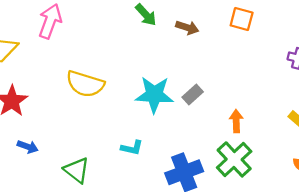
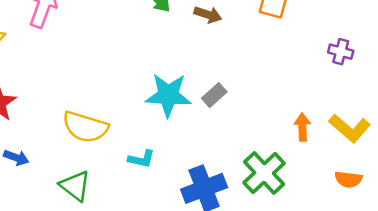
yellow semicircle: (85, 84) -> (85, 127), moved
orange arrow: (236, 121) -> (302, 127), moved

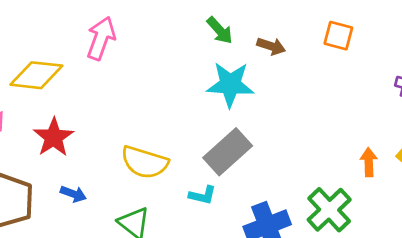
cyan star: (168, 95) -> (230, 84), moved
gray rectangle: (214, 95) -> (228, 152), moved, size x1.8

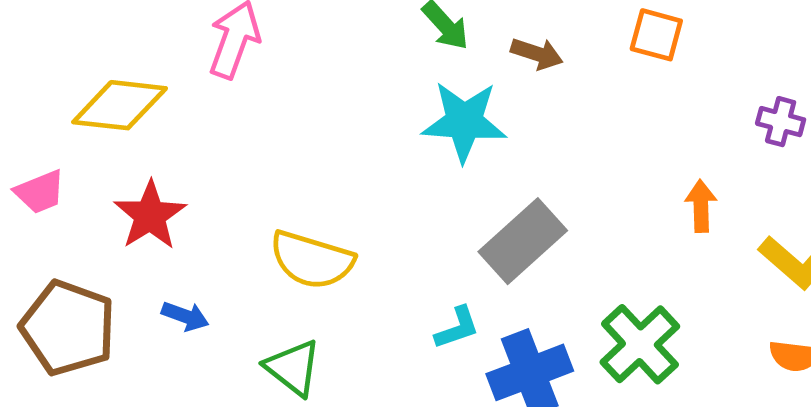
gray rectangle: (228, 152) -> (523, 241), moved
orange arrow: (369, 162) -> (701, 206), moved
cyan L-shape: (203, 195) -> (457, 328), moved, turned -32

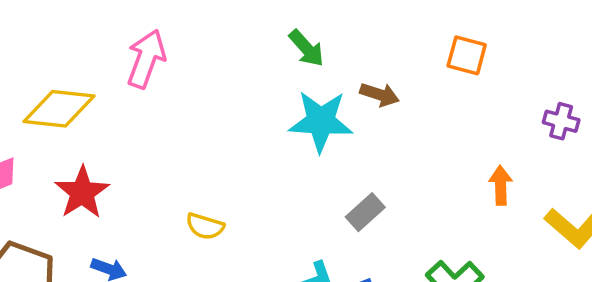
brown arrow: (537, 54) -> (379, 95), moved
gray rectangle: (523, 241) -> (365, 212), size x0.6
yellow semicircle: (312, 260) -> (205, 226), size x0.6

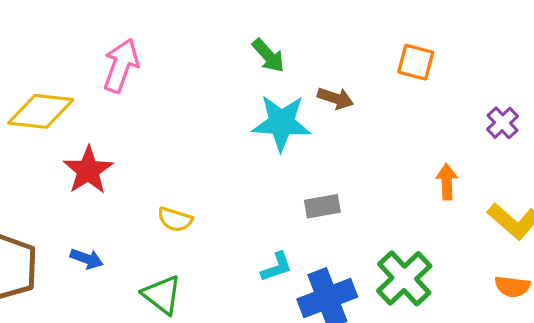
purple cross: (561, 121) -> (503, 123), turned 32
red star: (82, 192) -> (88, 170), moved
gray rectangle: (365, 212) -> (322, 206), turned 32

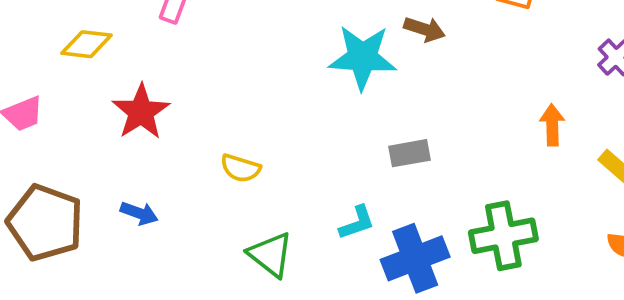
yellow diamond: (41, 111) -> (87, 44), size x0.7
green cross: (404, 278) -> (503, 236), turned 32
green triangle: (162, 295) -> (271, 255), moved

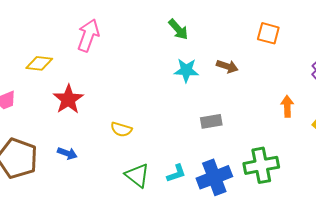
brown arrow: (425, 29) -> (227, 66), moved
cyan star: (363, 57) -> (186, 70), size x0.7
cyan L-shape: (357, 223) -> (176, 173), moved

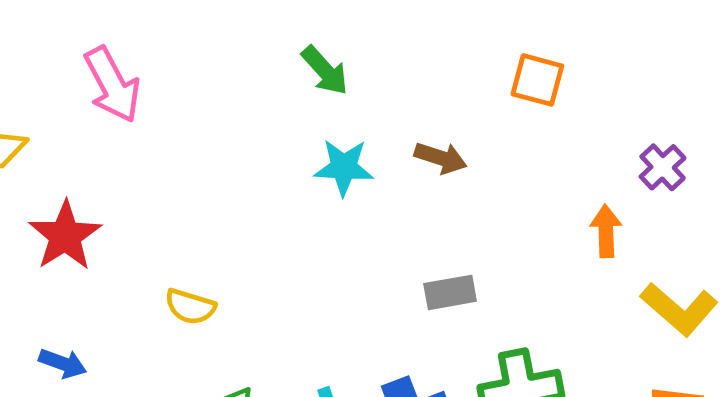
pink arrow: (88, 35) -> (112, 85), turned 132
orange arrow: (287, 106) -> (606, 231), moved
gray rectangle: (211, 121) -> (450, 292), moved

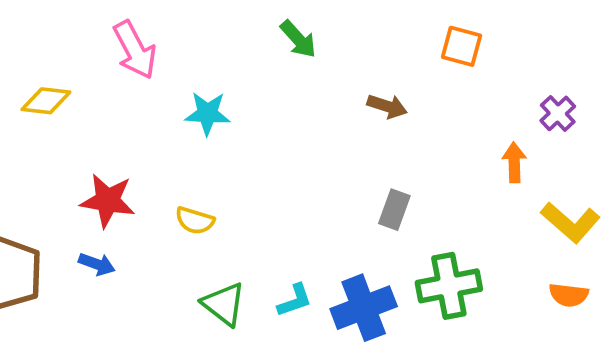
cyan star: (344, 167) -> (207, 113), moved
red star: (65, 236) -> (108, 201), moved, turned -30
gray rectangle: (450, 292) -> (394, 210), turned -60

